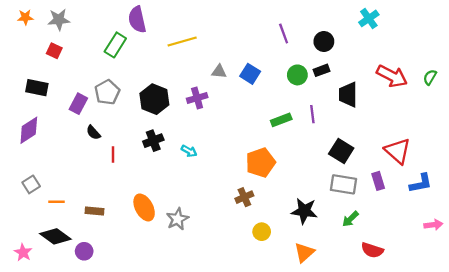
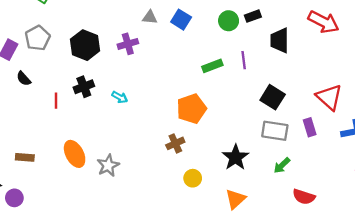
red line: (113, 154) -> (56, 101), moved
black star: (304, 211) -> (236, 157), turned 30

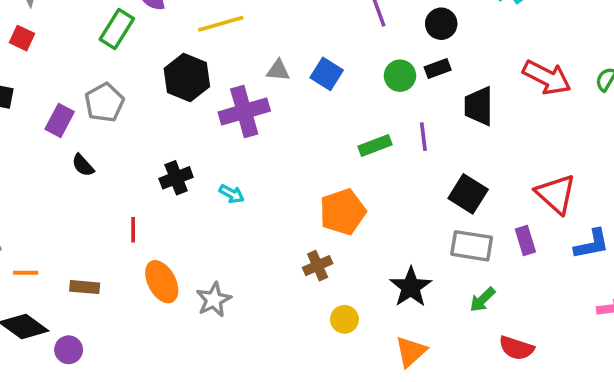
purple cross: (128, 44) -> (244, 111), size x1.5
black hexagon: (85, 45) -> (187, 77), moved
red line: (56, 101) -> (133, 230), moved

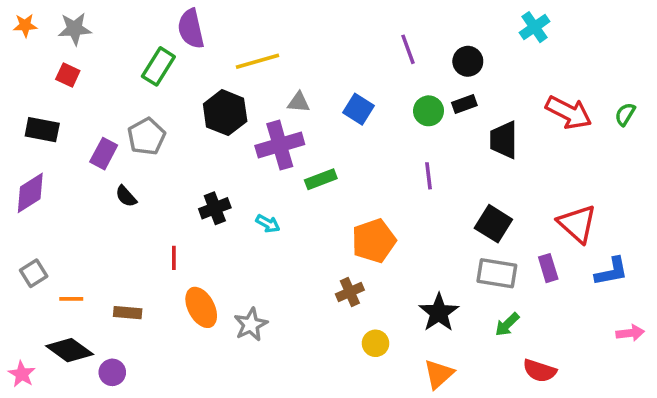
gray triangle: (278, 70) -> (299, 102), moved
purple line: (423, 137) -> (429, 176), moved
green rectangle: (375, 146) -> (321, 179), moved

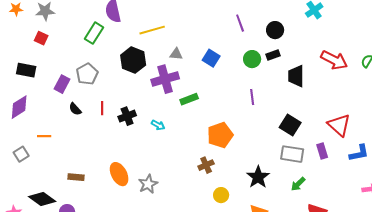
red line: (174, 258) -> (102, 108), moved
orange line: (71, 299) -> (44, 136), moved

